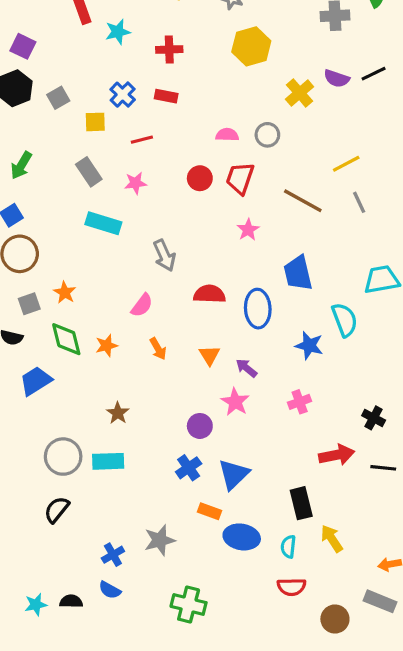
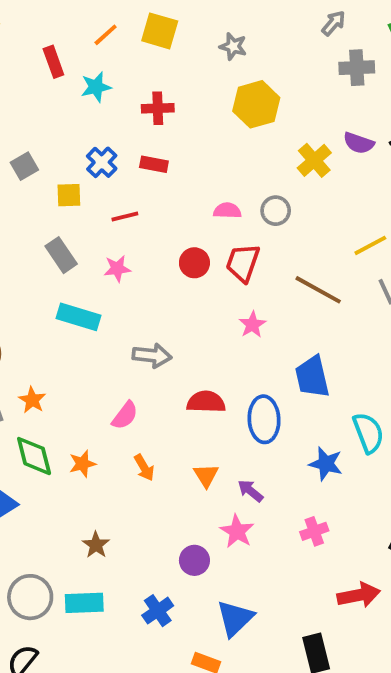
gray arrow: (164, 255) -> (152, 356), turned -60
blue cross: (189, 468) -> (158, 611), moved

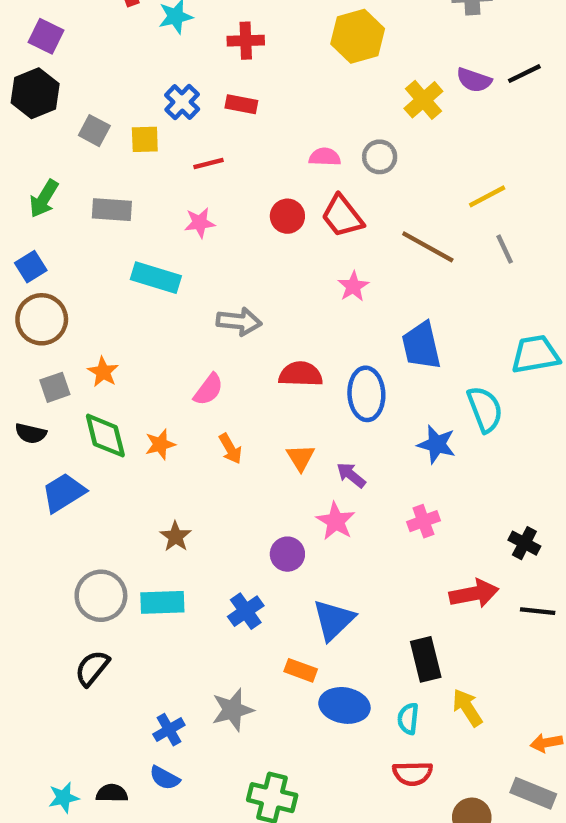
gray square: (24, 166) -> (94, 131), moved, turned -32
gray rectangle: (61, 255) -> (112, 210), moved, turned -52
red trapezoid: (243, 263) -> (342, 216), turned -57

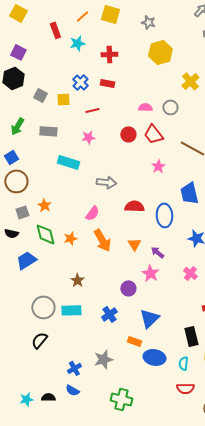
orange arrow: (230, 449) -> (102, 240), size x1.6
pink cross: (423, 521) -> (190, 273), turned -32

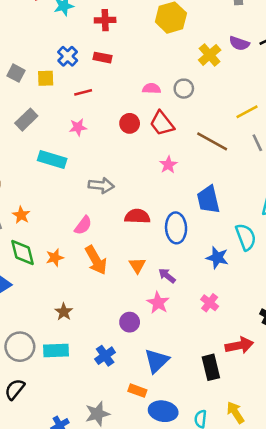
gray rectangle: (48, 131) -> (26, 120), turned -48
black rectangle: (191, 336) -> (211, 367), moved

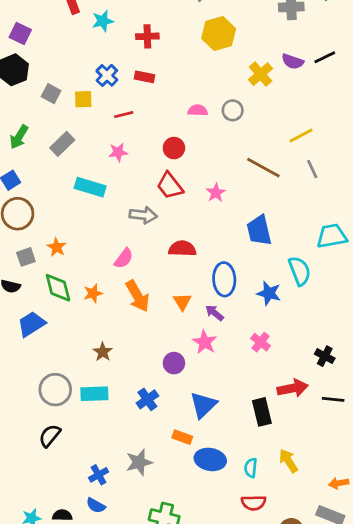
red trapezoid: (162, 123) -> (170, 186), moved
blue ellipse: (176, 228) -> (224, 279), moved

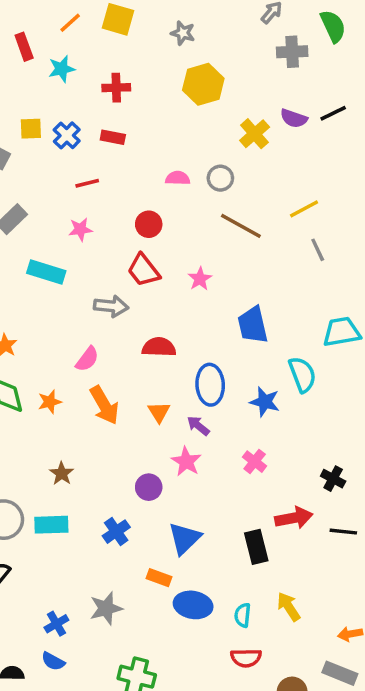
yellow square: (83, 99) -> (31, 129), moved
brown line: (263, 168) -> (241, 226), moved

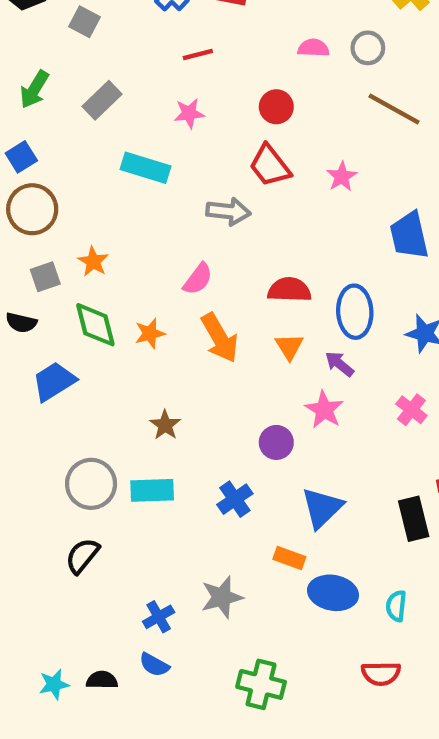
red semicircle: (159, 347) -> (289, 290), moved
red semicircle: (246, 658) -> (381, 673), moved

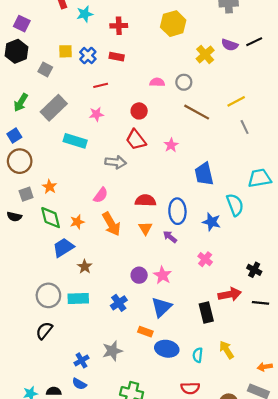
gray rectangle: (102, 100) -> (54, 108), size x1.4
blue trapezoid: (54, 381) -> (63, 247), moved
pink star: (324, 410) -> (163, 275), moved

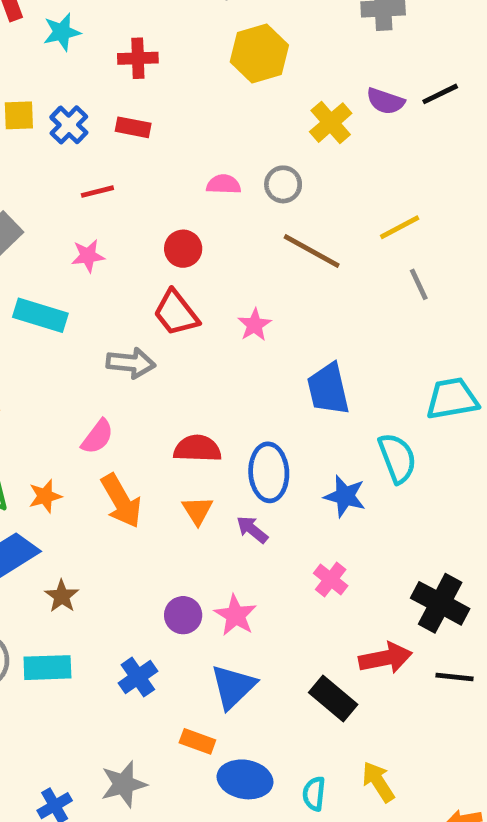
black cross: (254, 270) -> (440, 603), size x1.6
black rectangle: (206, 312) -> (333, 698), turned -36

